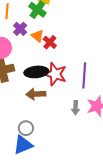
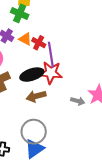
purple line: (84, 75) -> (51, 55), moved
gray arrow: (76, 108) -> (78, 101), turned -64
gray circle: (26, 128) -> (34, 132), size x1.6

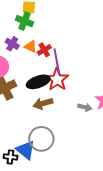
red cross: (39, 43) -> (44, 50), turned 32
red star: (51, 73) -> (57, 79), turned 30
blue triangle: (34, 149) -> (26, 150), moved, turned -45

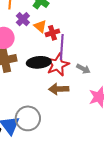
brown arrow: (43, 103) -> (59, 89), moved
gray arrow: (85, 107) -> (83, 69), moved

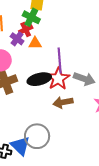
orange triangle: (40, 26) -> (35, 43), turned -32
red cross: (52, 33) -> (26, 30), moved
gray arrow: (83, 69) -> (84, 79), size x1.5

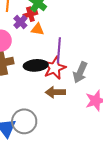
gray arrow: (84, 79) -> (80, 72), turned 85

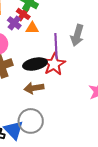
red cross: (30, 14) -> (23, 14), turned -32
gray arrow: (80, 72) -> (77, 35), moved
brown arrow: (55, 92) -> (34, 88), moved

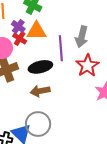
red cross: (23, 14) -> (20, 39), moved
orange triangle: (32, 28) -> (36, 31), size x1.5
red star: (54, 64) -> (87, 66), moved

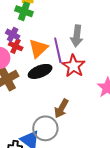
orange triangle: (36, 31) -> (38, 48), moved, turned -35
red star: (87, 66) -> (74, 66), moved
brown arrow: (40, 91) -> (61, 108), moved, turned -42

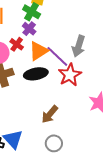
purple cross: (13, 34) -> (29, 29), moved
purple line: (58, 50) -> (57, 56), turned -45
gray circle: (45, 128) -> (54, 143), moved, size x0.7

